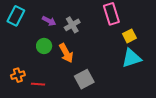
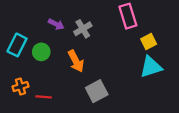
cyan rectangle: (16, 16) -> (17, 45), moved
green circle: (44, 46) -> (41, 52), moved

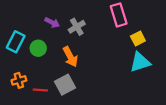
gray square: (97, 91) -> (65, 85), moved

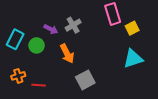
purple arrow: (52, 22) -> (51, 29), moved
yellow square: (138, 39) -> (132, 28), moved
gray square: (65, 85) -> (85, 80), moved

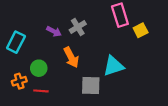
green circle: (37, 45) -> (39, 68), moved
cyan triangle: (133, 59) -> (113, 66), moved
gray square: (85, 80) -> (91, 85), turned 30

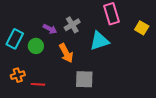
yellow square: (141, 30) -> (142, 28), moved, turned -32
cyan triangle: (113, 66) -> (99, 41), moved
green circle: (39, 68) -> (36, 46), moved

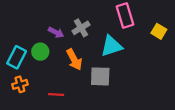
cyan rectangle: (15, 39) -> (17, 57), moved
gray square: (84, 79) -> (100, 76), moved
red line: (38, 84) -> (56, 95), moved

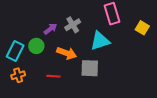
purple arrow: (56, 32) -> (50, 29), turned -64
orange arrow: (74, 60) -> (67, 53), turned -42
red line: (56, 95) -> (53, 76), moved

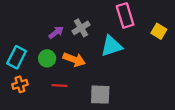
green circle: (36, 46) -> (47, 58), moved
gray square: (90, 68) -> (100, 95), moved

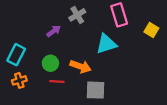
gray cross: (81, 28) -> (77, 15), moved
green circle: (47, 58) -> (50, 63), moved
orange arrow: (74, 60) -> (81, 66), moved

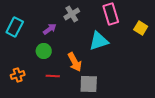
cyan rectangle: (16, 55) -> (15, 27), moved
green circle: (50, 63) -> (44, 51), moved
orange arrow: (81, 66) -> (75, 62), turned 42

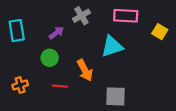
pink rectangle: (111, 14) -> (126, 16), turned -70
cyan rectangle: (15, 27) -> (17, 31), turned -36
gray square: (89, 84) -> (115, 96), moved

